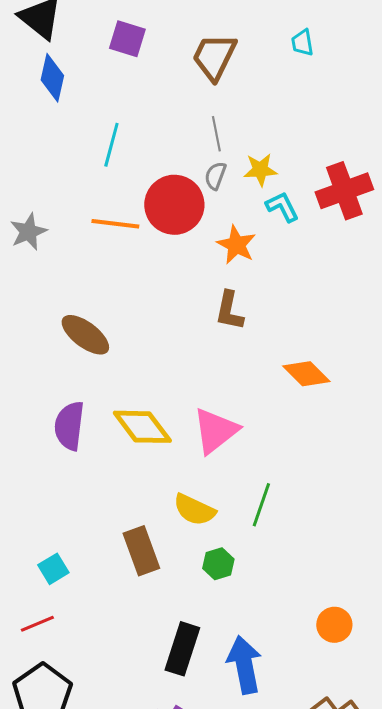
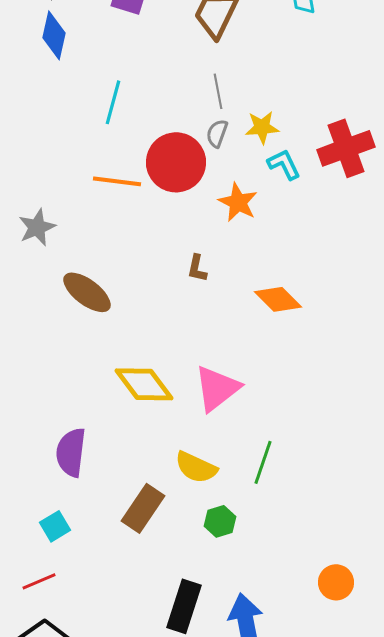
gray star: (28, 232) -> (37, 227), moved
brown L-shape: (229, 311) -> (197, 268), moved, size x0.7
orange diamond: (306, 374) -> (278, 299), moved
purple semicircle: (69, 426) -> (71, 452), moved
brown rectangle: (141, 551) -> (143, 508), turned 54

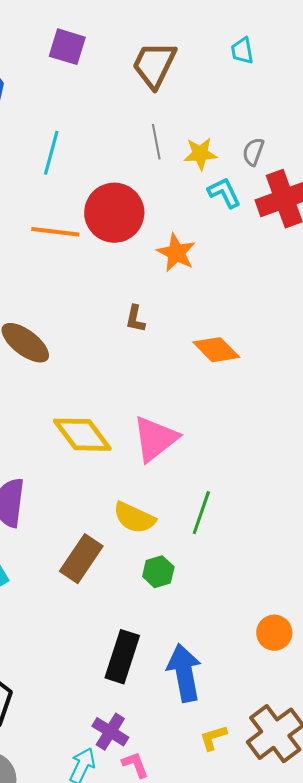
yellow star: (262, 127) -> (200, 154), moved
gray semicircle: (217, 133) -> (253, 152), moved
cyan L-shape: (284, 164) -> (224, 193), moved

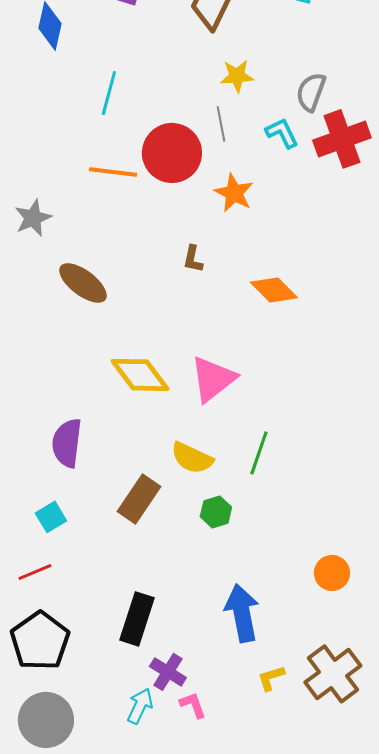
gray line: (156, 142) -> (221, 124), moved
gray semicircle: (253, 152) -> (311, 92), size x1.4
yellow star: (200, 154) -> (237, 76), moved
black rectangle: (122, 657) -> (137, 619), moved

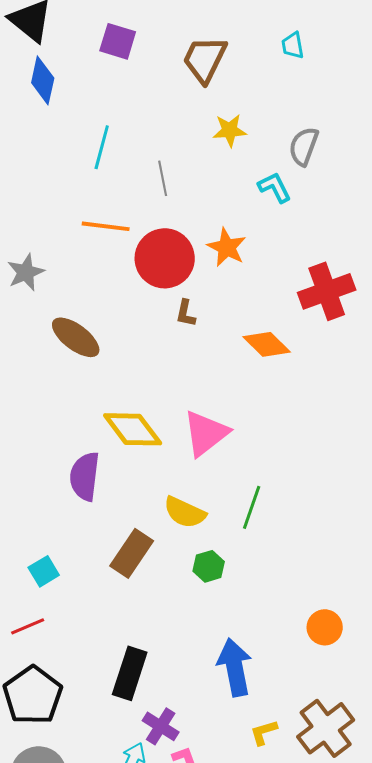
gray line: (221, 124) -> (163, 178), moved
red cross: (342, 139) -> (327, 291), moved
red circle: (172, 153) -> (165, 258), moved
purple semicircle: (67, 443) -> (85, 476), moved

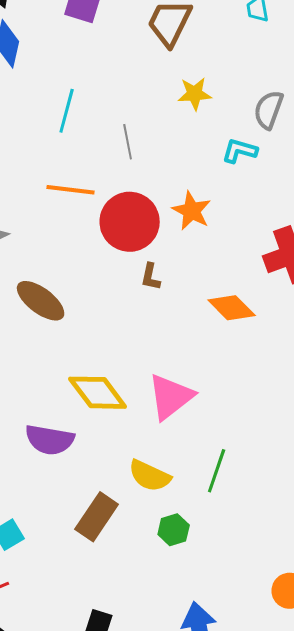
cyan L-shape: (275, 187) -> (240, 151), turned -48
purple semicircle: (85, 476) -> (50, 440), turned -87

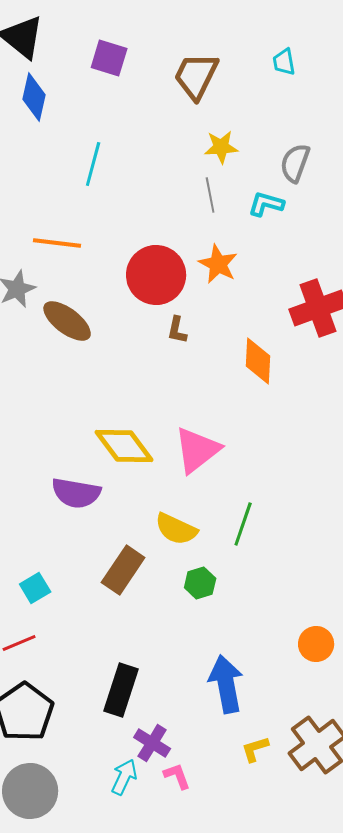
gray line: (128, 142) -> (210, 195), moved
orange line: (71, 190) -> (57, 243), moved
brown ellipse: (41, 301) -> (67, 321), moved
orange diamond: (232, 308) -> (258, 361), turned 48

